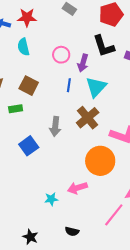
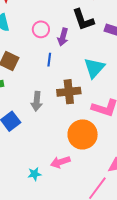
cyan triangle: (96, 87) -> (94, 68), moved
brown cross: (88, 118) -> (69, 92), turned 35

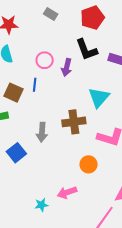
blue line: (49, 60) -> (35, 85), moved
orange circle: (83, 134) -> (89, 164), size x0.6

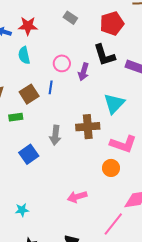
brown square: (13, 93) -> (29, 94), turned 30
orange circle: (89, 164) -> (111, 168), moved
cyan star: (41, 205) -> (22, 210), moved

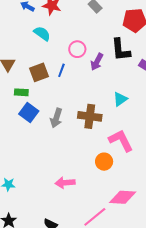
cyan semicircle: (24, 55) -> (42, 34), turned 126
cyan triangle: (114, 104) -> (120, 99), size x0.7
pink L-shape: (123, 144) -> (121, 141), turned -148
blue square: (29, 154) -> (29, 112), moved, turned -30

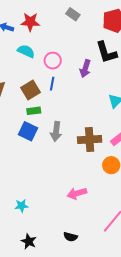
pink circle: (77, 49) -> (53, 61), moved
green rectangle: (21, 92) -> (34, 111), moved
brown cross: (90, 116) -> (90, 139), moved

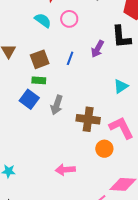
pink circle: (53, 61) -> (69, 19), moved
blue line: (52, 84) -> (70, 58), moved

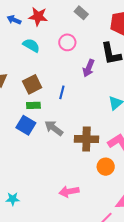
pink circle: (69, 19) -> (67, 42), moved
blue line: (70, 58) -> (62, 92), moved
gray arrow: (57, 105) -> (54, 128), turned 114

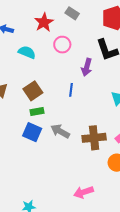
red star: (38, 17) -> (44, 22), moved, turned -30
blue line: (62, 92) -> (71, 90), moved

